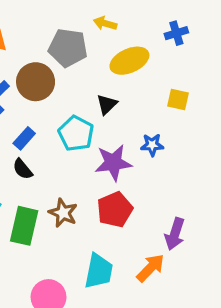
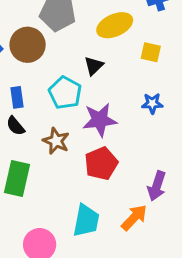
yellow square: (178, 100) -> (151, 52), moved
blue rectangle: (24, 138) -> (17, 97), turned -50
blue star: (152, 145) -> (152, 103), moved
brown star: (63, 213) -> (56, 141), moved

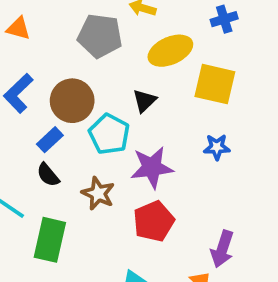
brown circle: (28, 45) -> (72, 101), moved
yellow square: (151, 52) -> (215, 84), size x1.6
blue rectangle: (17, 97) -> (50, 140), turned 55

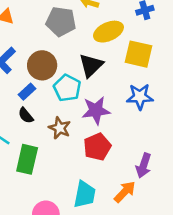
black triangle: (144, 101) -> (91, 65), size x1.5
blue star: (217, 147) -> (140, 97), size x1.5

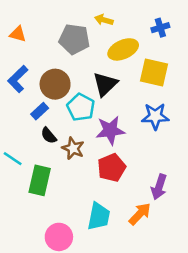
black semicircle: (26, 115) -> (49, 136), moved

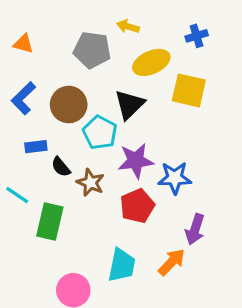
blue rectangle: (40, 111) -> (36, 147), moved, turned 36
blue star: (155, 116) -> (175, 178), moved

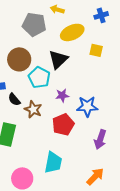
yellow square: (189, 90) -> (96, 50), size x0.6
purple star: (136, 161) -> (62, 95), size x0.6
orange arrow: (172, 262) -> (95, 176), moved

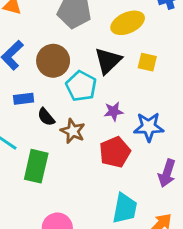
yellow square: (96, 50) -> (147, 62), moved
cyan trapezoid: (53, 162) -> (125, 208), moved

